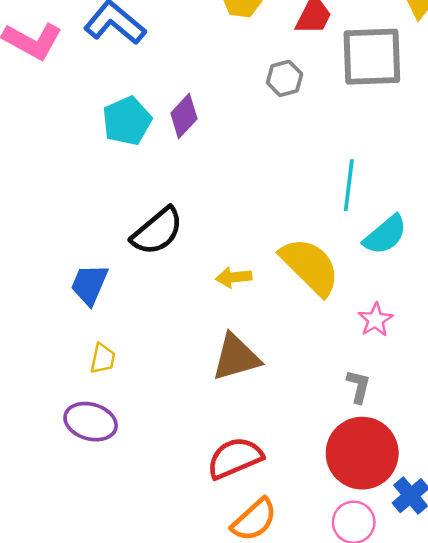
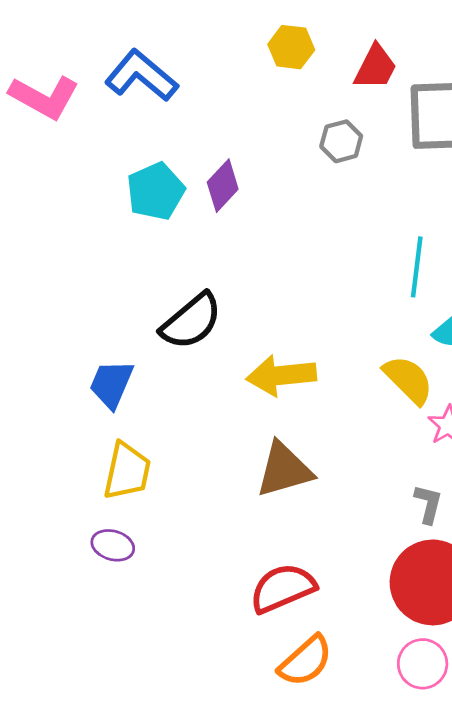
yellow semicircle: (310, 266) -> (408, 380), moved, size x0.7
yellow arrow: (234, 277) -> (281, 375), size x1.6
yellow trapezoid: (103, 359) -> (127, 471), size x1.6
purple ellipse: (91, 422) -> (113, 545), size x0.7

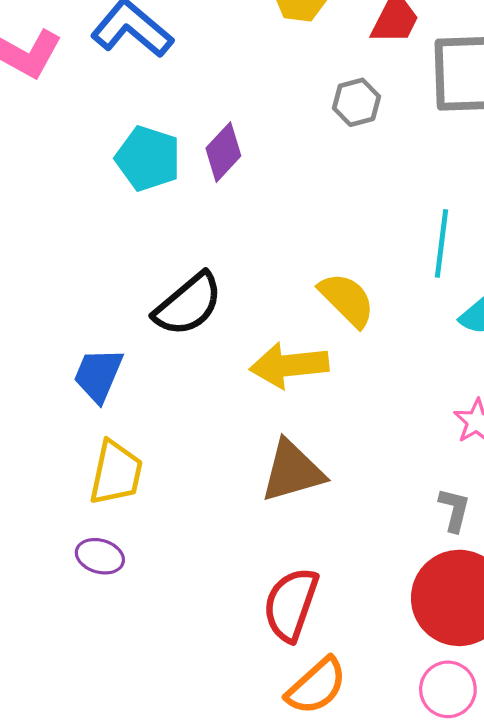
cyan pentagon: (156, 191) -> (148, 158), turned -30
yellow semicircle: (408, 380) -> (347, 300), moved
red semicircle: (283, 588) -> (291, 604), turned -48

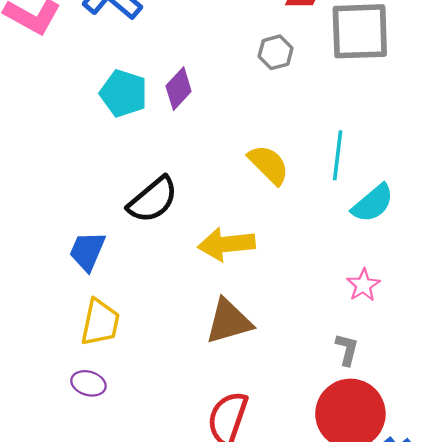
yellow semicircle: (347, 300) -> (269, 165), moved

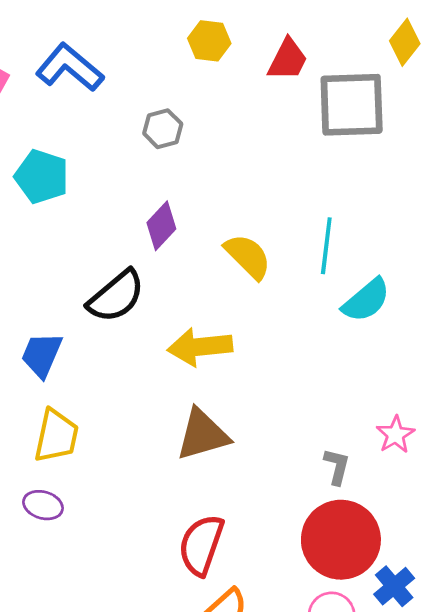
gray hexagon: (276, 52) -> (163, 129), moved
purple diamond: (179, 89) -> (161, 226), moved
cyan pentagon: (124, 93) -> (42, 177), moved
pink star: (363, 285) -> (395, 435), moved

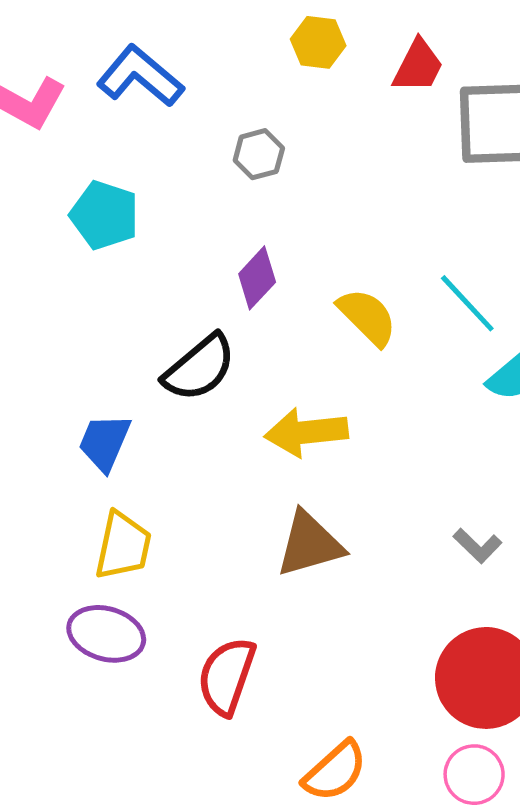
cyan line: (326, 246) -> (467, 303), turned -50
gray L-shape: (337, 467) -> (477, 546), moved, turned 120
purple ellipse: (43, 505) -> (106, 634), size x1.5
red semicircle: (201, 545) -> (227, 676), moved

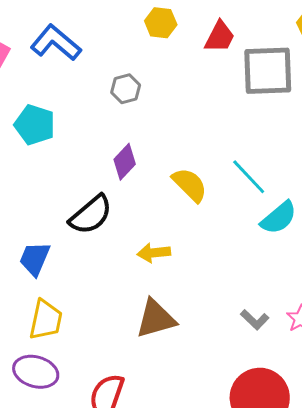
yellow arrow: (306, 432) -> (154, 253), size x0.7

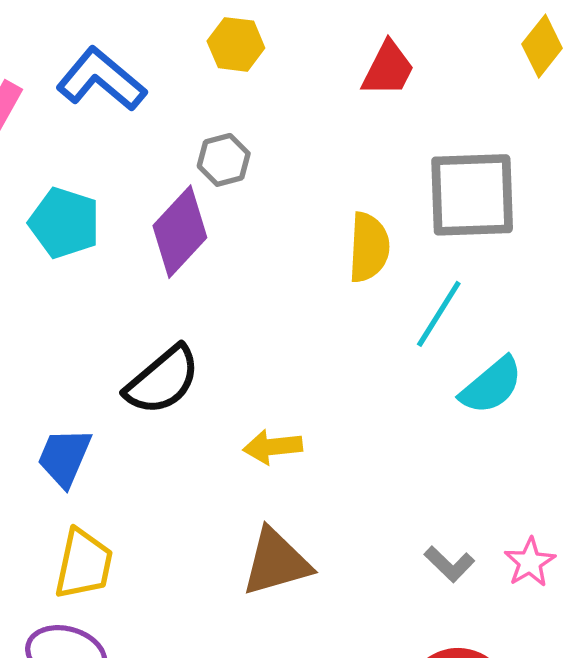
yellow hexagon: (161, 23) -> (236, 44), moved
gray square: (268, 71) -> (472, 195), moved
purple diamond: (125, 162) -> (180, 232), moved, size x1.4
cyan line: (249, 177) -> (439, 314), turned 75
yellow semicircle: (190, 185) -> (369, 247), moved, turned 48

